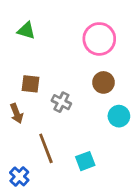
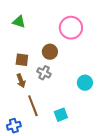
brown circle: (103, 82) -> (50, 52), moved
brown arrow: (17, 113) -> (21, 81), moved
blue cross: (19, 176) -> (14, 126), turned 32

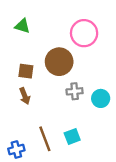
brown circle: (50, 52) -> (59, 62), size x1.5
gray cross: (44, 73) -> (75, 91), moved, turned -32
brown line: (33, 106) -> (45, 139), moved

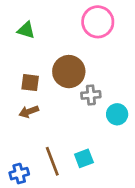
pink circle: (84, 33) -> (98, 22), moved
gray cross: (75, 91) -> (91, 95), moved
brown arrow: (25, 96) -> (29, 112), turned 91

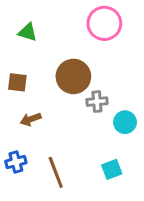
brown square: (30, 83) -> (17, 82), moved
cyan square: (84, 158) -> (112, 169), moved
blue cross: (19, 174) -> (16, 162), moved

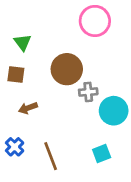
green triangle: (28, 32) -> (23, 42), moved, turned 36
cyan circle: (125, 122) -> (114, 111), size x1.4
blue cross: (16, 162) -> (15, 147), turned -30

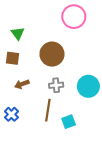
gray cross: (88, 92) -> (56, 85), moved
cyan square: (102, 154) -> (69, 122), moved
brown line: (51, 156) -> (48, 110), moved, turned 30

